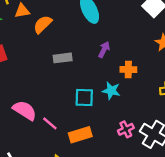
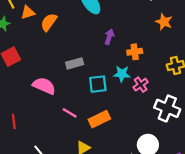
gray rectangle: (63, 58) -> (75, 63), moved
pink semicircle: (25, 110) -> (44, 86), moved
pink cross: (126, 129) -> (141, 85), moved

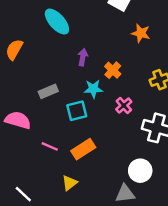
orange cross: (135, 52) -> (113, 70), turned -32
cyan star: (122, 74) -> (93, 89), moved

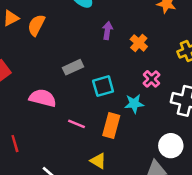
cyan star: (93, 89) -> (134, 104), moved
orange rectangle: (83, 149) -> (111, 125), turned -40
yellow triangle: (70, 183) -> (98, 161), turned -49

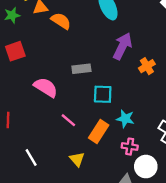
orange semicircle: (36, 25) -> (61, 21), turned 78
purple arrow: (107, 31) -> (122, 46), size x1.6
pink cross: (151, 79) -> (130, 147), moved, turned 35

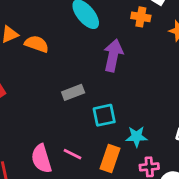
orange cross: (147, 66) -> (141, 17), moved, turned -35
pink semicircle: (46, 87) -> (41, 159), moved, turned -125

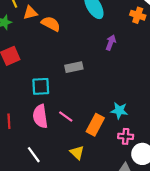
purple arrow: (113, 55) -> (111, 43), size x0.6
cyan square: (104, 115) -> (41, 86), moved

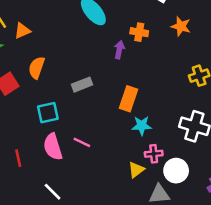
orange cross: (138, 15) -> (139, 32), moved
orange semicircle: (51, 24) -> (37, 68), moved, turned -90
orange rectangle: (95, 125) -> (128, 99), moved
yellow triangle: (77, 153) -> (136, 170), moved, turned 48

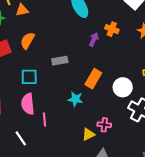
cyan star: (142, 126) -> (75, 99), moved
pink line: (82, 142) -> (44, 119), moved, turned 48
white circle: (176, 171) -> (123, 87), moved

